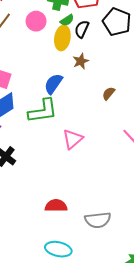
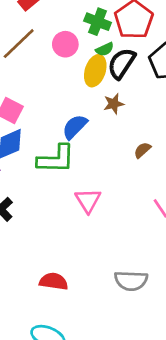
black semicircle: (82, 29) -> (122, 63), size x1.4
pink triangle: (73, 139) -> (88, 200), turned -30
gray semicircle: (98, 220) -> (131, 281), moved

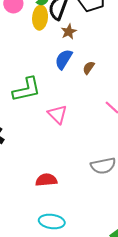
brown star: (114, 104) -> (69, 32), moved
blue semicircle: (75, 127) -> (64, 59), moved

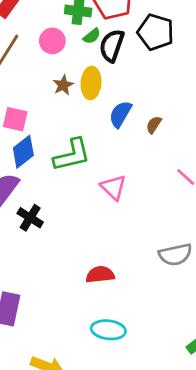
yellow ellipse: (40, 18) -> (91, 83), moved
brown star: (69, 32) -> (63, 85), moved

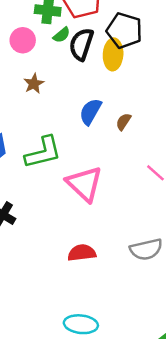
yellow ellipse: (91, 83) -> (113, 54), moved
pink triangle: (113, 187) -> (84, 184), size x1.4
red semicircle: (100, 275) -> (82, 253), moved

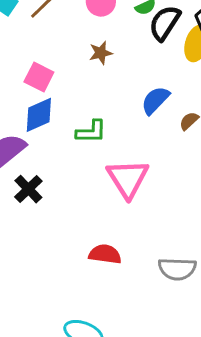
green L-shape: (43, 152) -> (91, 132), size x0.7

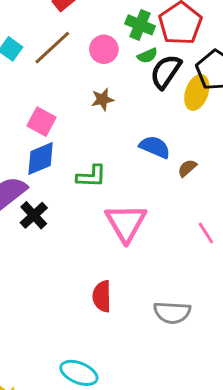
blue semicircle: (155, 100) -> (155, 147), turned 68
black cross: (28, 189) -> (34, 215), moved
red semicircle: (105, 254) -> (102, 296), turned -100

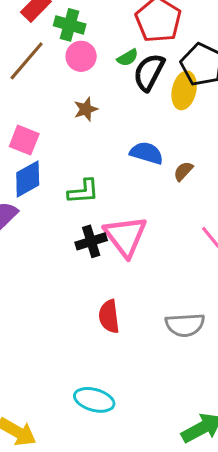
green cross: (140, 25) -> (70, 25), moved
black cross: (34, 215) -> (91, 241), moved, turned 32

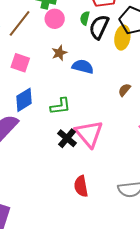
green semicircle: (128, 58) -> (85, 18), turned 136
pink square: (24, 140) -> (20, 63), moved
blue semicircle: (147, 153) -> (83, 67), moved
black cross: (91, 241) -> (67, 138), turned -30

